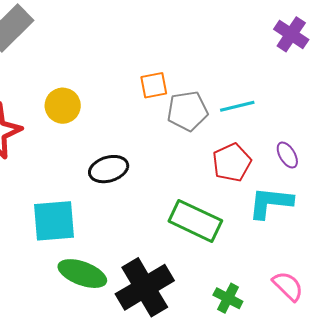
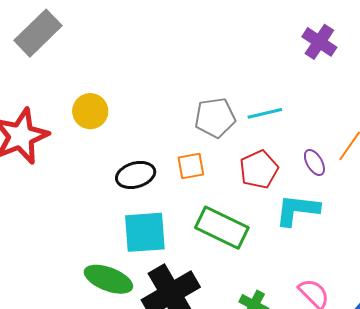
orange square: (154, 85) -> (191, 166), moved
cyan square: (54, 221) -> (145, 232), moved

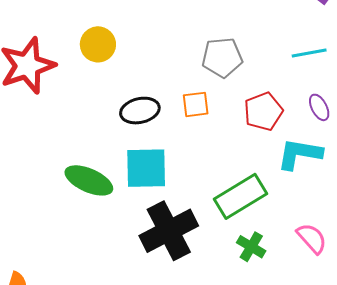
cyan line: (265, 113) -> (309, 53), moved
green rectangle: (222, 228) -> (240, 196), moved, turned -60
green ellipse: (108, 279) -> (89, 180), moved

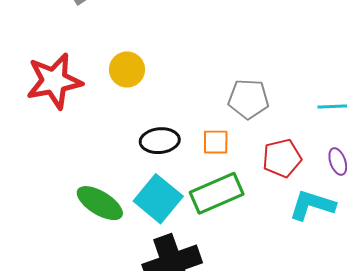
cyan square: (146, 168) -> (158, 199), turned 33
green rectangle: (240, 196) -> (217, 193), moved

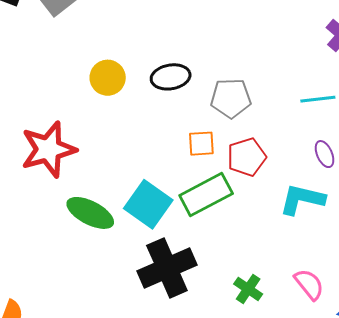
red star: (54, 81) -> (48, 149), moved
black ellipse: (160, 141) -> (171, 77), moved
red pentagon: (282, 158) -> (247, 157), moved

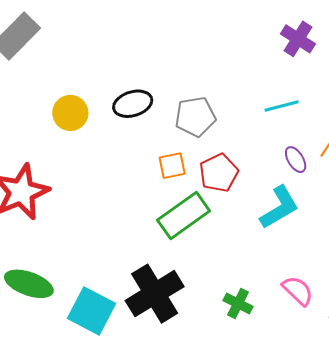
cyan L-shape: (302, 199) -> (279, 207), turned 144
cyan square: (148, 204) -> (92, 311), moved
green ellipse: (90, 213) -> (29, 284), moved

